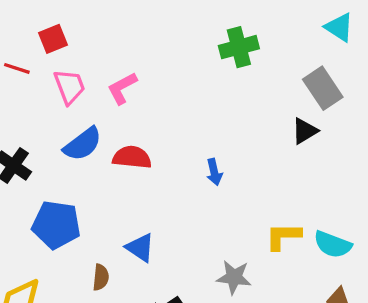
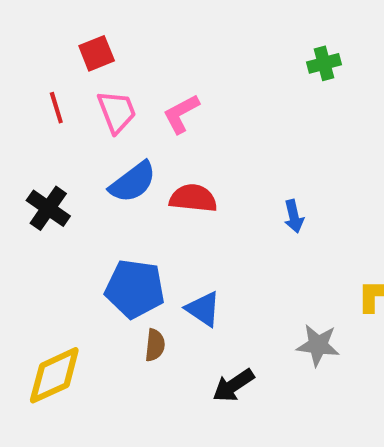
green cross: (239, 47) -> (324, 63), size x0.7
red line: (17, 68) -> (56, 108), moved, turned 55
blue pentagon: (56, 225) -> (135, 289), moved

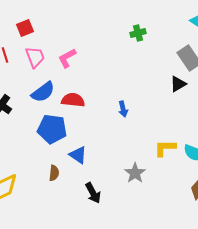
blue pentagon: (135, 289) -> (52, 129), moved
gray star: (318, 345) -> (135, 173), turned 30
black arrow: (233, 385) -> (93, 193), turned -85

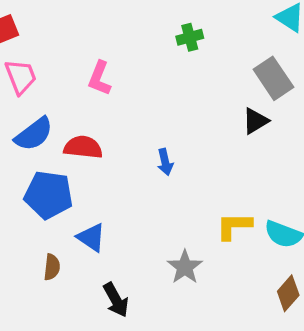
pink L-shape: (67, 58) -> (99, 78), moved, turned -40

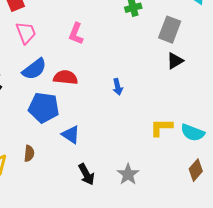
gray rectangle: (273, 78) -> (170, 30), moved, turned 55
brown semicircle: (52, 267) -> (29, 153), moved
gray star: (185, 267) -> (128, 174), moved

